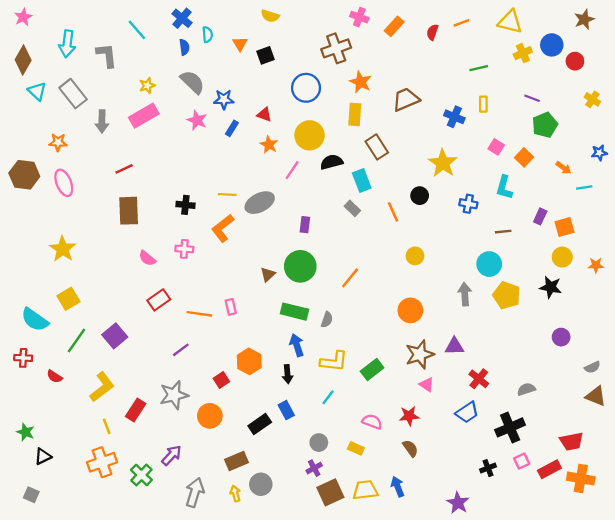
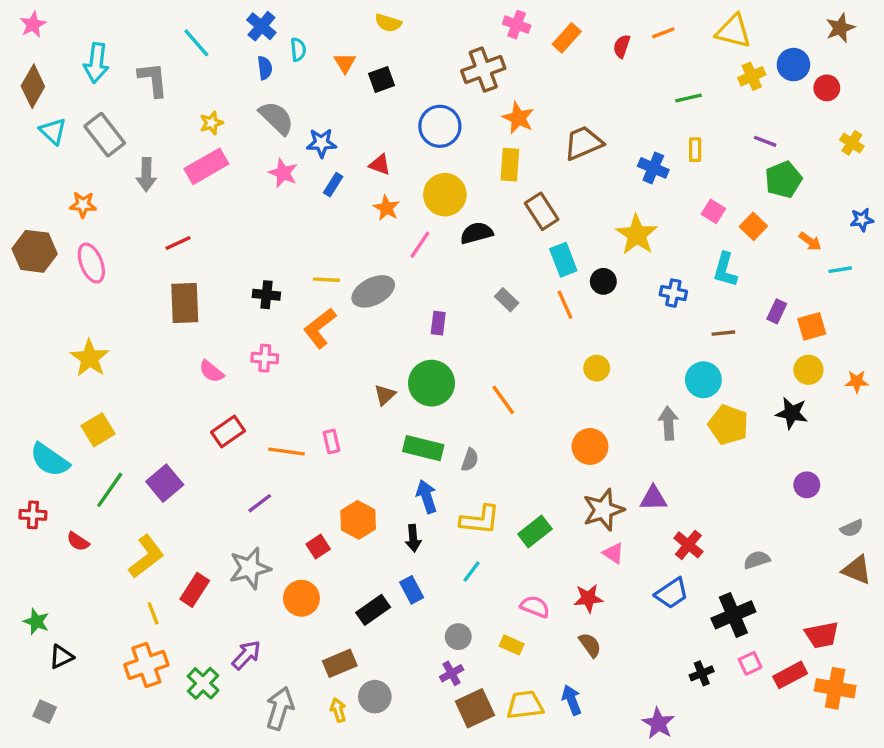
cyan rectangle: (362, 181) -> (563, 260), moved
orange line: (350, 278) -> (503, 400), turned -75

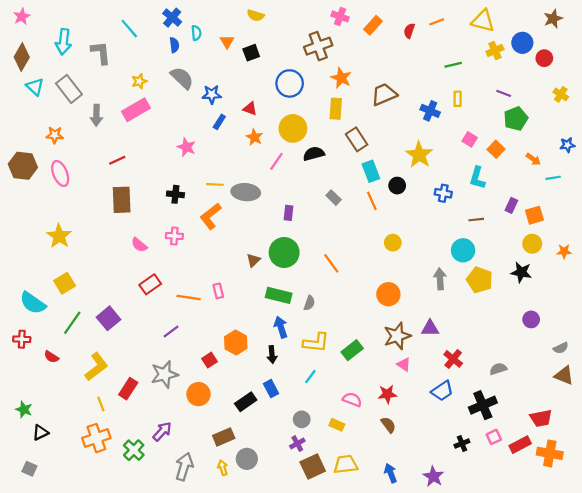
pink star: (283, 173) -> (186, 147), moved
gray ellipse: (373, 291) -> (246, 192), turned 32
blue arrow: (572, 700) -> (391, 473), moved

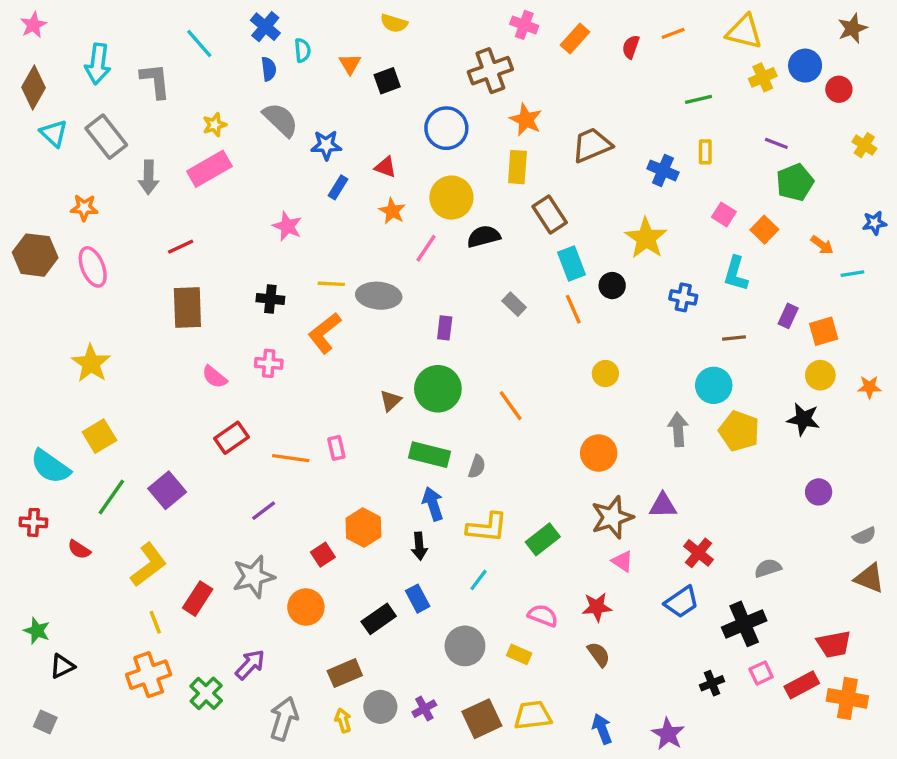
gray circle: (302, 419) -> (465, 646), size x1.5
purple cross: (297, 444) -> (424, 709), moved

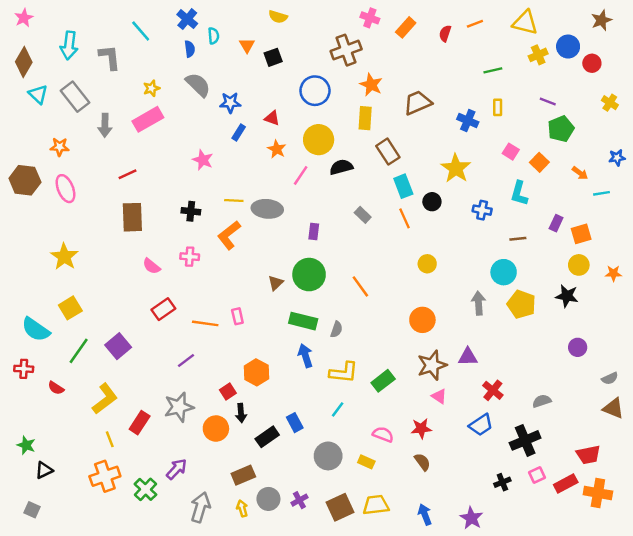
black arrow: (419, 546) -> (241, 413), moved

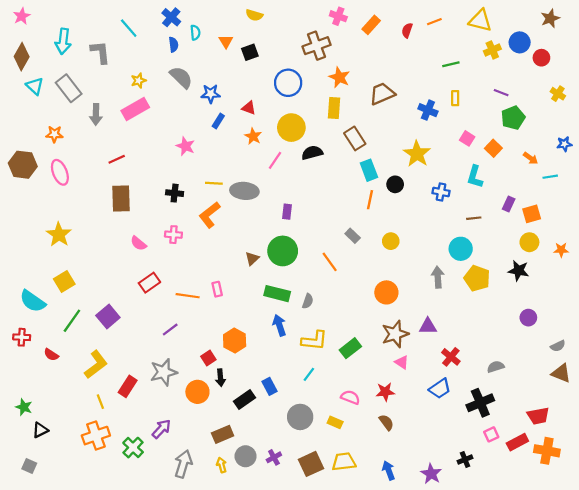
gray rectangle: (363, 215) -> (353, 236), moved
orange line: (405, 218) -> (370, 200), turned 36
black cross: (502, 482) -> (465, 460), moved

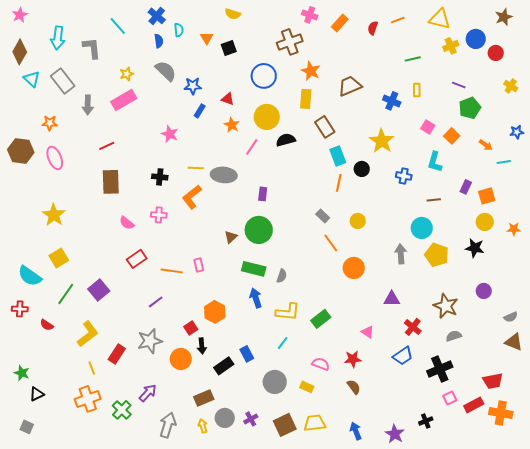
orange line: (330, 262) -> (331, 243), moved
brown star: (395, 334) -> (446, 306), moved, turned -30

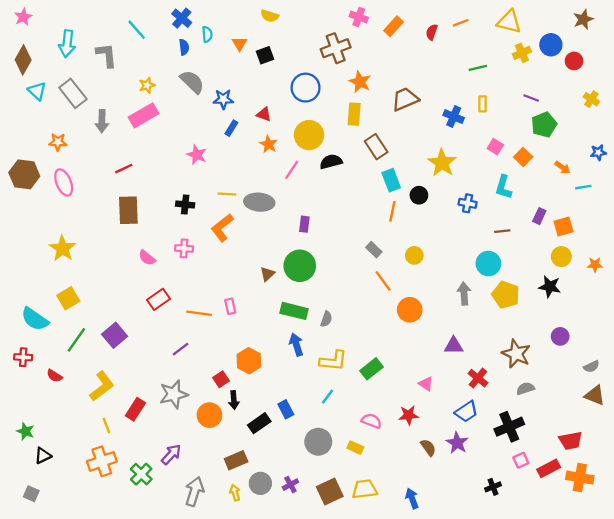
brown semicircle: (354, 387) -> (428, 448), moved
purple star: (395, 434) -> (457, 443), moved

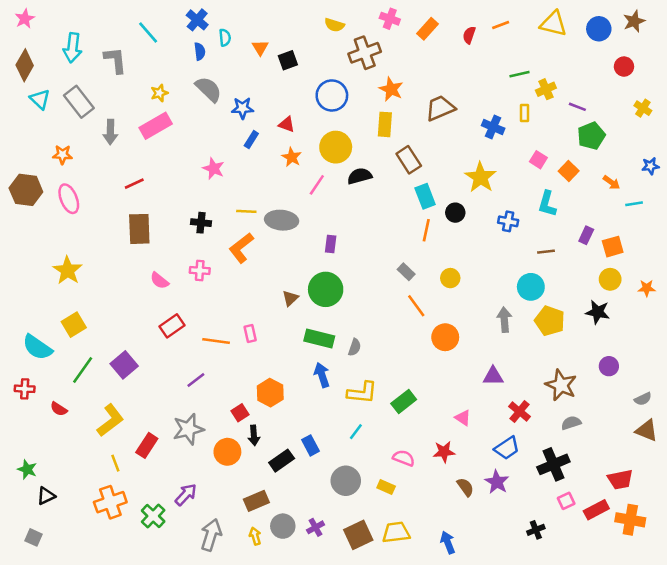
yellow semicircle: (270, 16) -> (334, 25), moved
blue circle: (551, 45) -> (599, 29), moved
yellow cross: (522, 53) -> (546, 89), moved

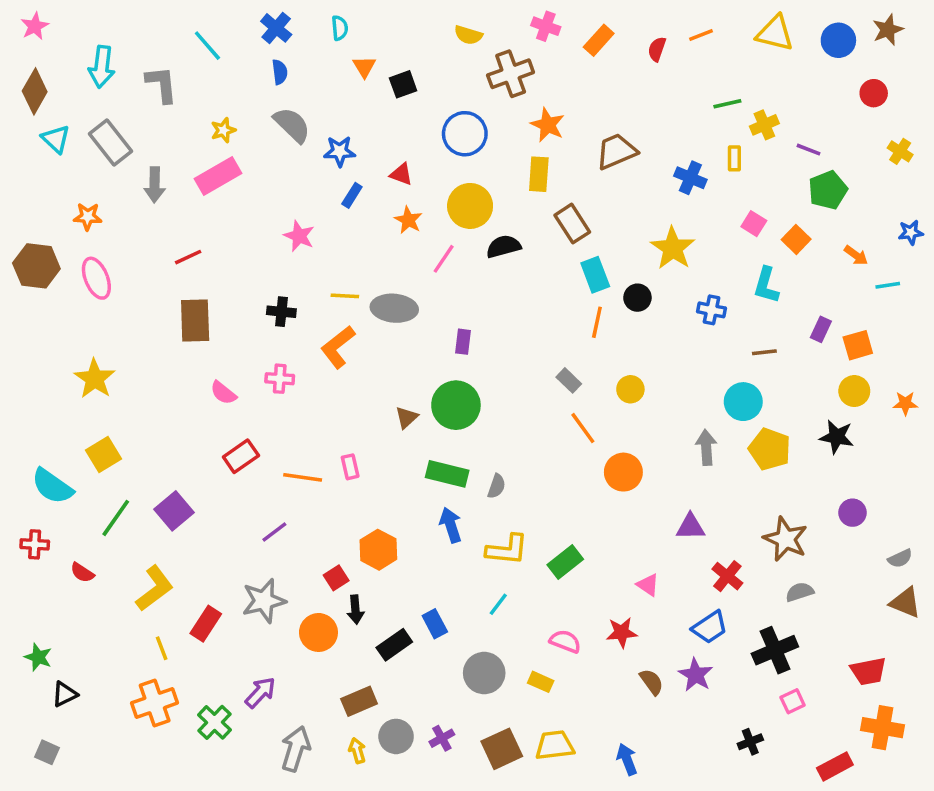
cyan semicircle: (225, 38) -> (340, 28), moved
red rectangle: (596, 510) -> (835, 766), moved

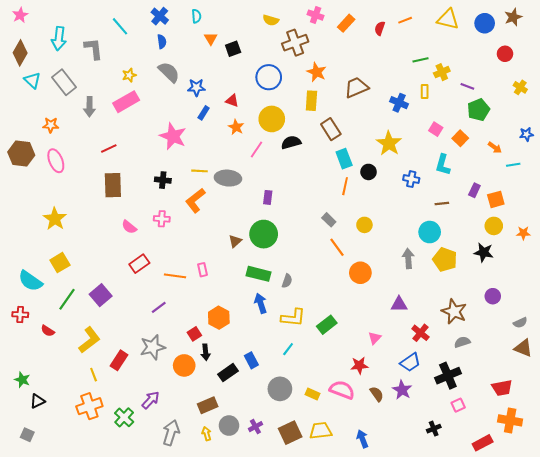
pink star: (299, 236) -> (173, 136), size x1.5
pink triangle: (648, 585) -> (375, 338), turned 40
pink semicircle: (565, 641) -> (342, 390), moved, size x1.4

